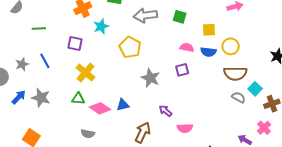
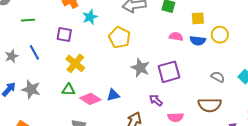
purple square: (182, 70) -> (169, 72), moved, size x1.6
brown semicircle: (235, 73) -> (210, 105), moved
gray semicircle: (239, 97) -> (218, 77), moved

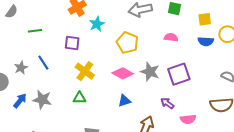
pink semicircle: (176, 36) -> (171, 37), moved
pink diamond: (90, 99) -> (123, 73), moved

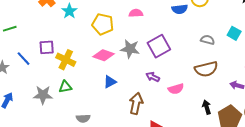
pink semicircle: (171, 37) -> (136, 13), moved
purple square: (72, 43) -> (47, 47), moved
gray star: (42, 100) -> (43, 95), moved

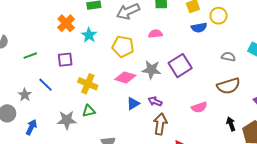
purple square: (47, 47) -> (65, 60), moved
purple arrow: (153, 77) -> (155, 101), moved

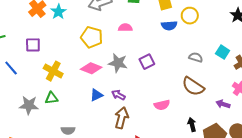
cyan star: (89, 35) -> (58, 12), moved
purple square: (180, 66) -> (147, 62), size x0.7
brown semicircle: (229, 86) -> (193, 86), turned 45

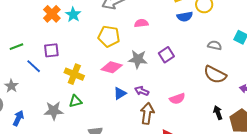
blue line: (11, 68) -> (34, 66), moved
pink semicircle: (162, 105) -> (177, 99), moved

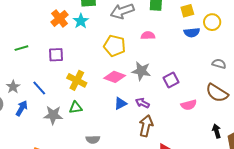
purple square: (166, 55) -> (171, 80), moved
blue line: (34, 66) -> (39, 88), moved
pink semicircle: (177, 99) -> (189, 105), moved
blue arrow: (18, 118) -> (22, 108), moved

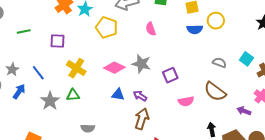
pink semicircle: (148, 35) -> (151, 29), turned -112
yellow pentagon: (115, 46) -> (107, 27), moved
blue triangle: (120, 104) -> (118, 95), turned 32
gray star: (53, 115) -> (50, 101), turned 30

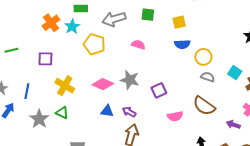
yellow circle: (216, 21) -> (203, 57), moved
pink semicircle: (151, 29) -> (138, 45), turned 128
blue line: (38, 73) -> (27, 91), turned 49
green triangle: (73, 95) -> (62, 113), turned 32

